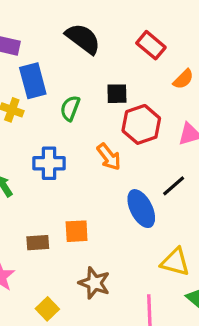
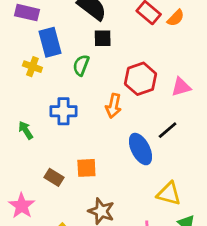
orange semicircle: (183, 79) -> (176, 18), moved
black square: (117, 94) -> (103, 38), moved
orange arrow: (109, 157) -> (113, 106), turned 50
brown rectangle: (38, 243) -> (54, 177), turned 36

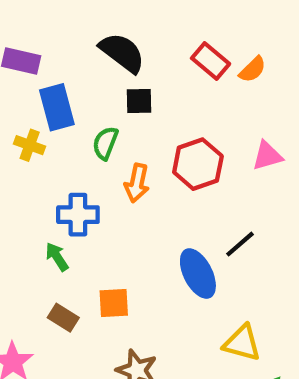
pink triangle: (181, 87) -> (267, 156), moved
orange arrow: (113, 106) -> (137, 183), moved
green arrow: (26, 130) -> (57, 257), moved

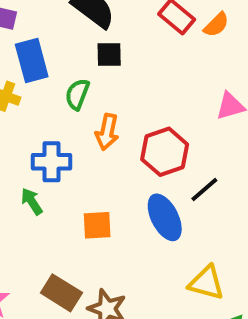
red hexagon: (198, 164) -> (165, 152), moved
orange square: (114, 303) -> (97, 225), moved
brown rectangle: (63, 318) -> (61, 293), moved, size x1.4

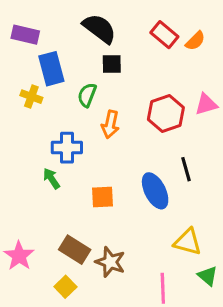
red hexagon: (165, 152) -> (166, 114), moved
black line: (204, 190) -> (186, 169), turned -65

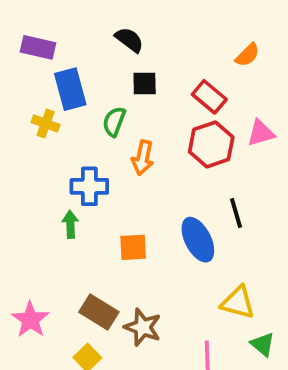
black semicircle: (99, 28) -> (129, 40), size x0.7
red rectangle: (164, 35) -> (209, 97), moved
green arrow: (51, 178) -> (70, 224), turned 30

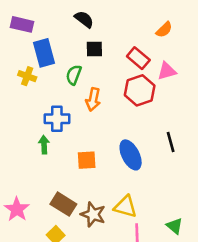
pink triangle: (261, 133) -> (167, 71), moved
black line: (236, 213) -> (171, 142), moved
yellow triangle: (238, 302) -> (125, 207), moved

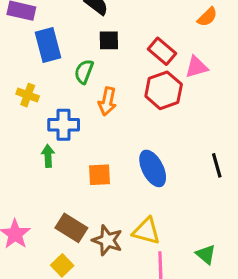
orange semicircle: (164, 30) -> (207, 17), moved
yellow cross: (27, 76) -> (28, 95), moved
black line: (171, 142) -> (217, 165), moved

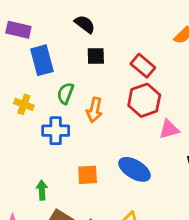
pink triangle: (196, 67) -> (169, 129), moved
green semicircle: (84, 72) -> (65, 93), moved
green arrow: (48, 156) -> (42, 190), moved
blue ellipse: (153, 168) -> (135, 169), turned -32

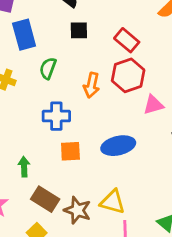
orange arrow: (94, 110) -> (92, 85), moved
blue cross: (56, 131) -> (56, 116), moved
blue ellipse: (135, 169) -> (118, 146), turned -44

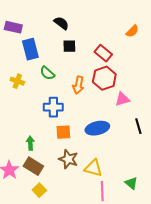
green semicircle: (48, 68) -> (47, 73), turned -70
brown rectangle: (45, 199) -> (33, 166), moved
brown star: (77, 210) -> (68, 159), moved

